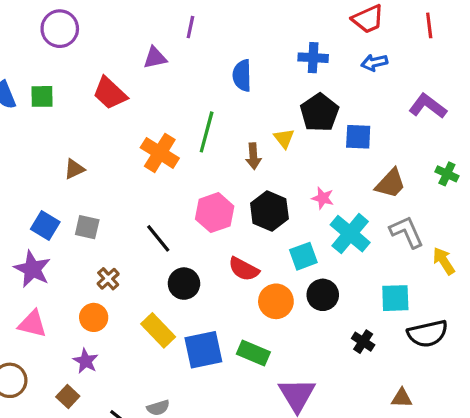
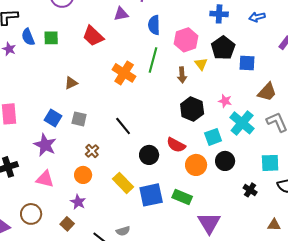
blue semicircle: (242, 75) -> (154, 25), moved
pink hexagon: (215, 213) -> (186, 40), moved
black circle: (184, 284) -> (149, 155), moved

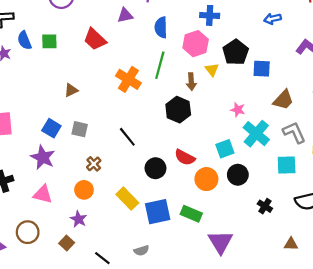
blue cross: (219, 14) -> (210, 15), moved
black hexagon: (192, 109) -> (178, 110), moved
cyan square: (270, 163) -> (287, 165), moved
gray semicircle: (123, 231) -> (141, 251), moved

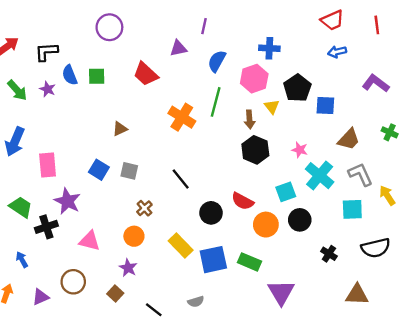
blue semicircle: (161, 27) -> (217, 61), turned 30
black hexagon: (178, 110) -> (255, 150), moved
purple star: (43, 157) -> (67, 201), moved
brown triangle: (291, 244) -> (357, 295), size x1.5

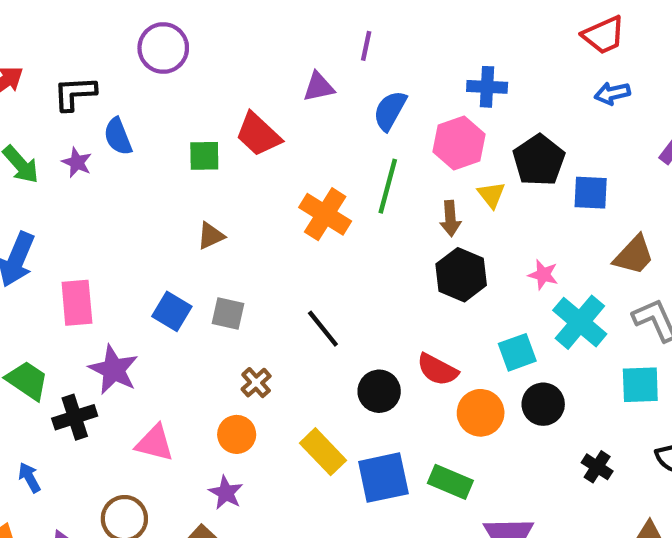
purple circle: (109, 27) -> (163, 48), moved
green square: (97, 76) -> (204, 156), moved

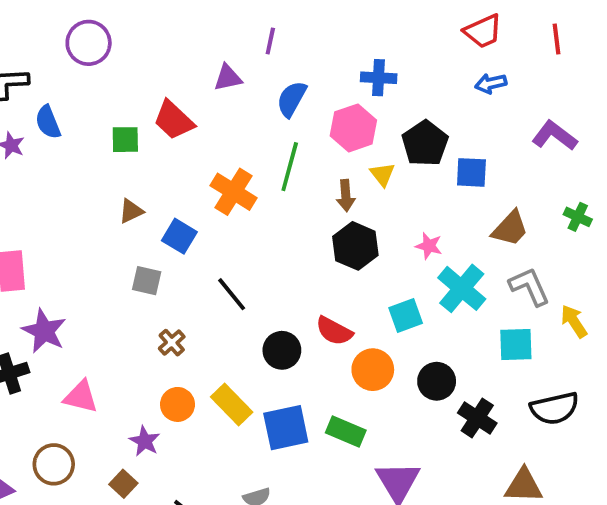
blue square: (172, 311) -> (179, 236), moved
black circle: (543, 404) -> (437, 381), moved
orange circle: (237, 434) -> (177, 404), moved
black cross: (597, 467) -> (477, 418), size x1.4

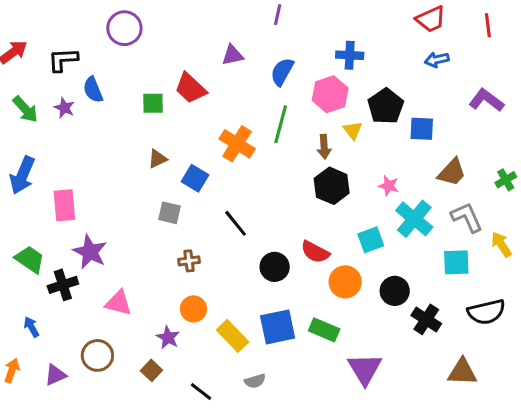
purple line: (270, 41) -> (278, 15), moved
green cross: (578, 217) -> (506, 180), moved, turned 35
brown cross: (172, 343) -> (189, 261), turned 35
yellow rectangle: (232, 404) -> (233, 336), moved

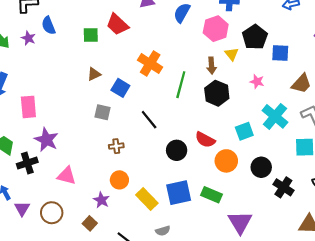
green line: (281, 124) -> (181, 85), moved
pink star: (389, 186) -> (257, 82), moved
purple triangle: (55, 375) -> (22, 209), moved, turned -35

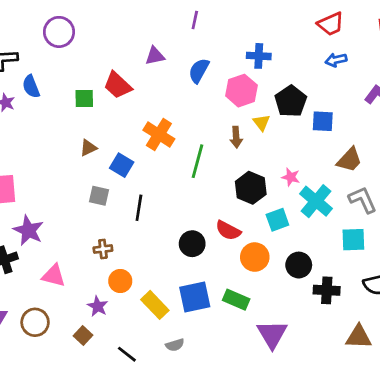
pink star: (257, 82) -> (291, 177), moved
black hexagon: (217, 93) -> (251, 188), moved
black line: (149, 120) -> (139, 208), moved, turned 48
brown cross: (116, 146) -> (103, 249), moved
black cross: (283, 187) -> (327, 290), turned -30

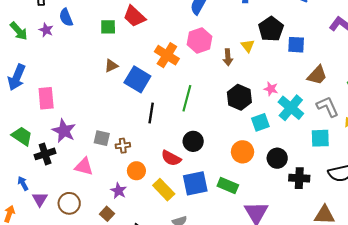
pink hexagon: (241, 91) -> (199, 40), moved
green line: (197, 161) -> (187, 98), moved
blue square: (122, 165) -> (137, 79), size x1.4
gray square: (99, 196) -> (102, 138), moved
red semicircle: (228, 230) -> (171, 158), moved

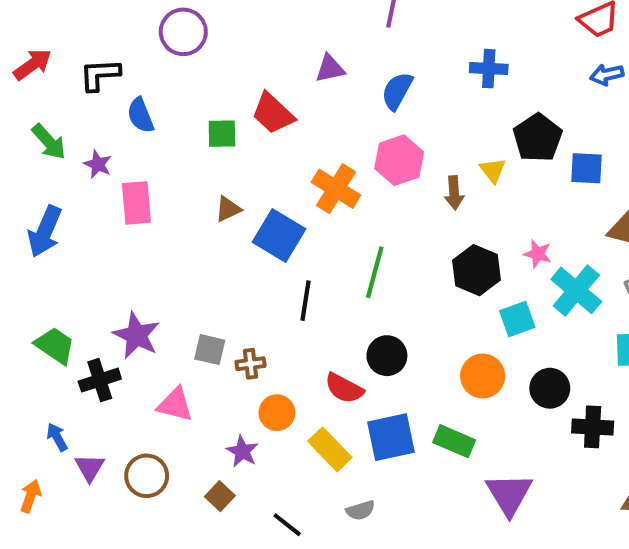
purple star: (46, 30) -> (98, 164), moved
pink rectangle: (46, 98) -> (136, 203), moved

